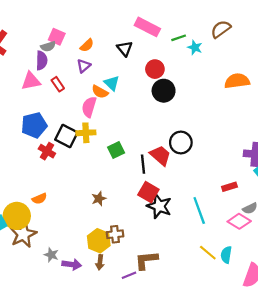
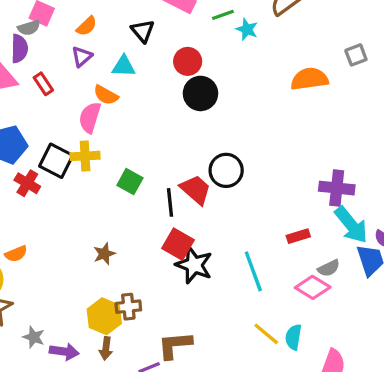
cyan triangle: (112, 83) -> (124, 66), moved, turned -42
green square: (116, 150) -> (130, 182), turned -35

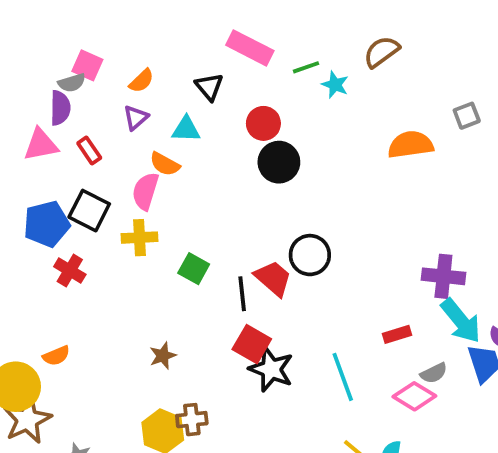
black square: (56, 161) -> (89, 211), moved

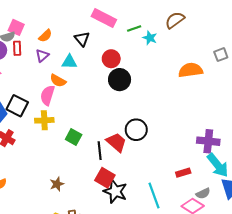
red rectangle: (89, 151) -> (17, 48), moved, turned 32

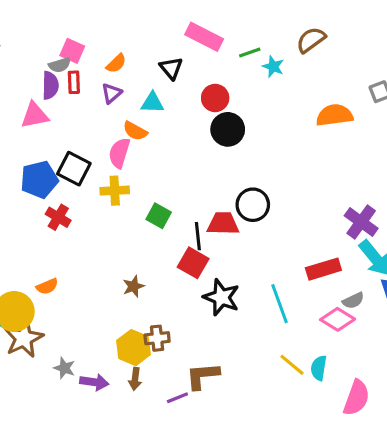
purple cross: (208, 141) -> (361, 222), turned 30
red trapezoid: (116, 142) -> (223, 224), turned -40
red rectangle: (183, 173) -> (323, 269), size x1.5
red square: (105, 178) -> (193, 263), moved

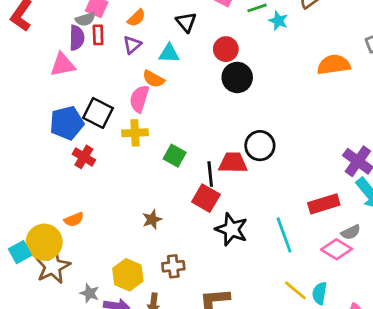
yellow hexagon: (133, 348) -> (128, 275), moved

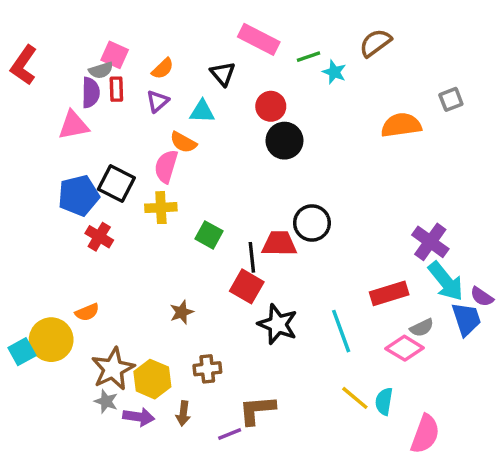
brown star: (53, 266) -> (113, 369), moved

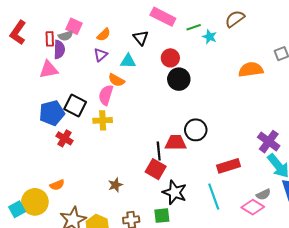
red rectangle: (116, 89) -> (50, 39), moved
green square: (209, 235) -> (162, 216), moved, turned -35
red rectangle: (389, 293) -> (229, 166), moved

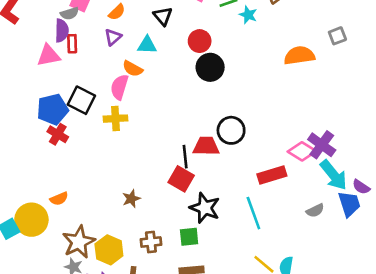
red rectangle: (50, 39) -> (72, 44), moved
red cross: (65, 138) -> (58, 134), moved
pink diamond: (253, 207) -> (302, 151), moved

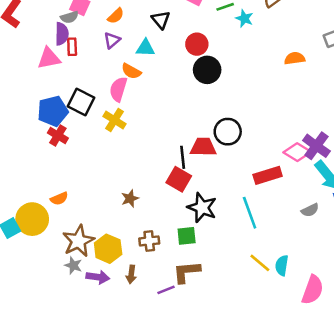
orange semicircle: (299, 55) -> (295, 58), size x0.7
yellow cross: (116, 119) -> (114, 120), turned 35

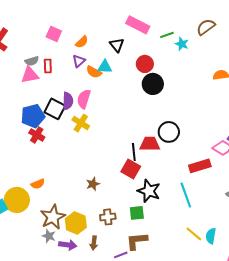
gray semicircle: (69, 17) -> (32, 61), moved
purple semicircle: (62, 34) -> (68, 101), moved
orange semicircle: (131, 71) -> (94, 72), moved

